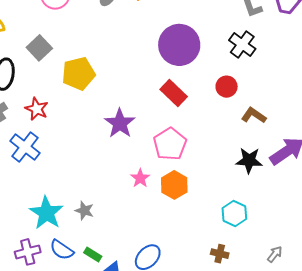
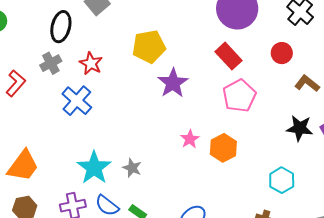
yellow pentagon: (78, 74) -> (149, 47), moved
pink pentagon: (170, 144) -> (239, 96), moved

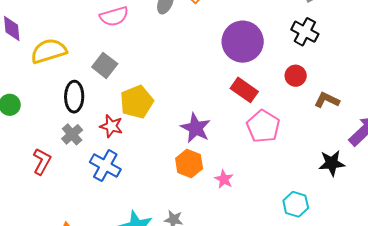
yellow pentagon: (149, 47) -> (137, 102), moved
black star: (300, 128) -> (332, 163), moved
orange hexagon: (223, 148) -> (189, 163), moved
cyan hexagon: (282, 180) -> (296, 204), moved

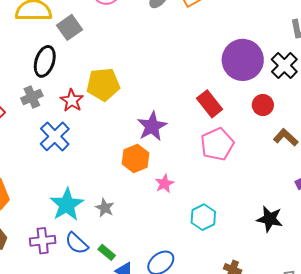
purple circle: (243, 42) -> (243, 60), moved
gray square: (105, 65) -> (70, 27), moved
black star: (332, 163) -> (270, 219), moved
cyan hexagon: (296, 204) -> (203, 217), moved

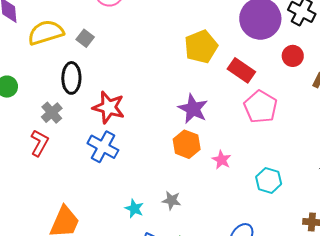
gray square: (70, 27) -> (85, 38), size x0.7
yellow pentagon: (103, 84) -> (201, 47), moved
gray cross: (32, 97) -> (52, 113), moved
red star: (72, 100) -> (109, 107), size x1.4
cyan star: (67, 205) -> (134, 209), size x0.6

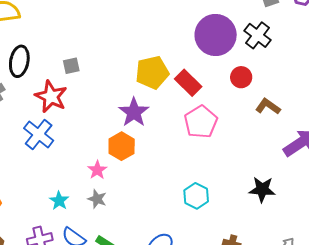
gray square: (85, 38) -> (71, 66), moved, turned 30
yellow pentagon: (201, 47) -> (152, 72), moved
pink star: (222, 160) -> (97, 170), moved

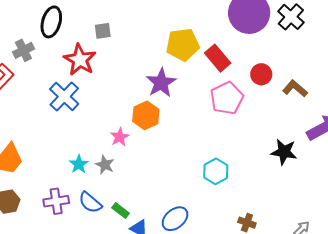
red circle: (241, 77) -> (261, 74), moved
black star: (262, 189) -> (284, 152), moved
gray star: (97, 199) -> (105, 165), moved

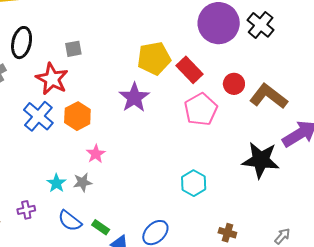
brown L-shape: (295, 89) -> (268, 96), size x1.5
orange hexagon: (146, 115) -> (77, 116), moved
black star: (284, 152) -> (261, 160), size x1.4
gray star: (105, 165) -> (83, 182), turned -30
purple cross: (56, 201) -> (26, 210), moved, size x0.7

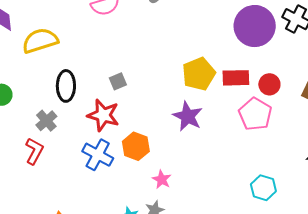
red rectangle: (190, 70) -> (236, 78), turned -36
red circle: (234, 84) -> (269, 84), moved

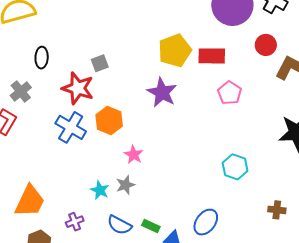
gray square: (118, 81) -> (100, 63), moved
red circle: (269, 84) -> (266, 45), moved
black ellipse: (66, 86) -> (42, 58), size x0.7
pink pentagon: (255, 114) -> (230, 93), size x0.7

